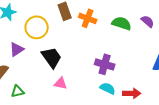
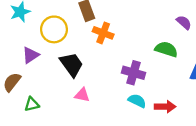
orange cross: (88, 18) -> (103, 33), moved
green semicircle: (122, 23) -> (166, 49), moved

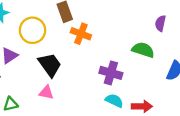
purple semicircle: (184, 22) -> (160, 23), turned -119
pink triangle: (82, 95) -> (46, 93), moved

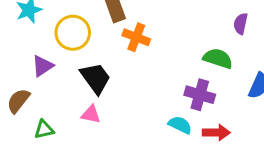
purple cross: (111, 73) -> (200, 95), moved

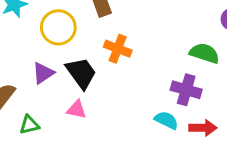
orange cross: (136, 37) -> (118, 49), moved
purple triangle: (42, 66) -> (43, 73), moved

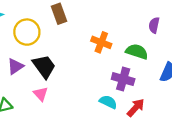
orange cross: (118, 49) -> (101, 42), moved
pink triangle: (77, 110) -> (41, 94), turned 35
red arrow: (203, 128) -> (136, 108), turned -48

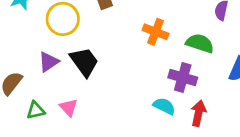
pink triangle: (41, 94) -> (68, 107), moved
red arrow: (136, 108) -> (198, 113), turned -30

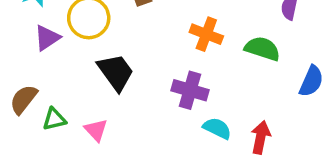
purple triangle: (48, 62) -> (47, 38), moved
purple cross: (183, 77) -> (190, 90), moved
green triangle: (36, 110) -> (54, 119), moved

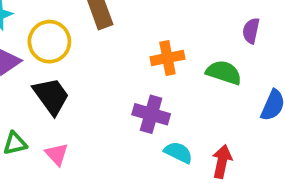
orange cross: (206, 34) -> (167, 58), turned -32
black trapezoid: (116, 72) -> (51, 96), moved

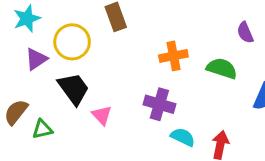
purple semicircle: (251, 31) -> (245, 33), turned -35
pink triangle: (57, 154) -> (102, 115), moved

